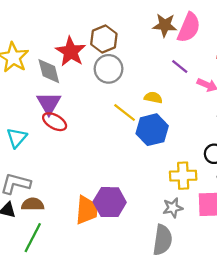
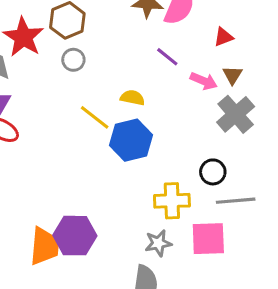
gray circle: (109, 69) -> (73, 60), size x0.6

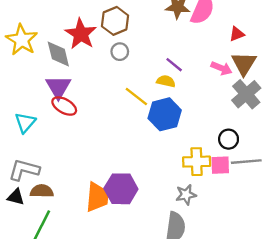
purple line: (167, 57) -> (174, 65), moved
brown triangle: (233, 75) -> (244, 63), size x1.6
pink square: (208, 239) -> (220, 165), moved, size x0.7

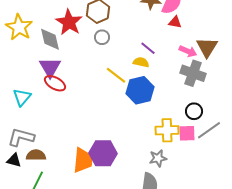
red triangle: (237, 34) -> (175, 22), moved, turned 32
gray cross: (246, 94) -> (193, 73), moved, turned -30
gray line: (246, 162) -> (209, 130), turned -30

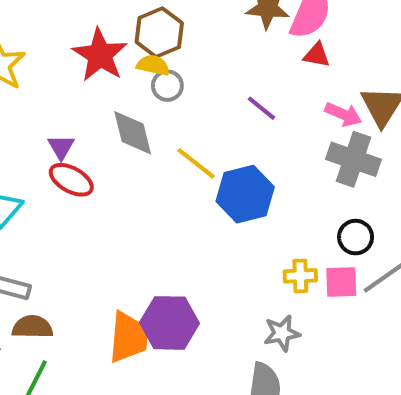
gray diamond: (50, 39) -> (133, 133), moved
yellow semicircle: (141, 62) -> (153, 65), moved
purple triangle: (50, 67) -> (61, 147), size x0.6
yellow cross: (167, 130) -> (300, 276), size x0.7

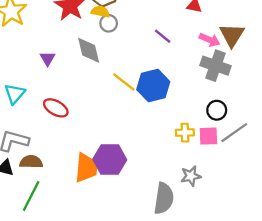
yellow line: (196, 163) -> (124, 82), moved
red ellipse: (71, 180) -> (56, 108), moved
gray star: (282, 333) -> (191, 176), moved

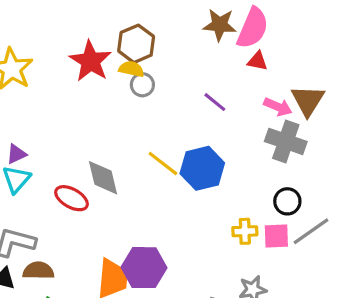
gray diamond: (89, 50) -> (103, 178), moved
purple triangle: (48, 59) -> (16, 154), moved, turned 35

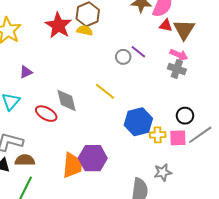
gray circle: (142, 85) -> (123, 57), moved
brown triangle: (308, 101) -> (184, 29), moved
gray cross: (286, 141) -> (177, 69), moved, size x0.7
purple triangle: (16, 154) -> (26, 72), moved
blue hexagon: (202, 168) -> (138, 122), moved

